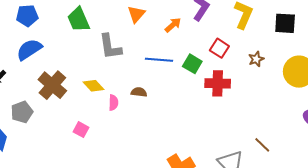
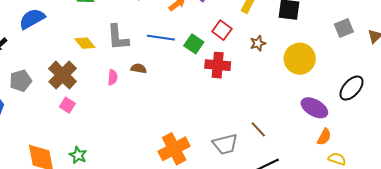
gray L-shape: (110, 47) -> (118, 37), moved
brown cross: (52, 85) -> (63, 75), moved
yellow diamond: (93, 86) -> (85, 43), moved
pink square: (81, 130) -> (67, 105), moved

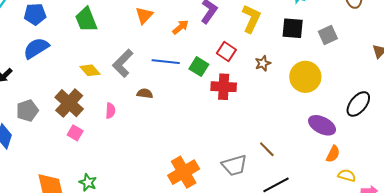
gray square: (344, 28) -> (328, 35), moved
gray L-shape: (118, 37) -> (123, 63), turned 52
pink semicircle: (113, 77) -> (110, 111), moved

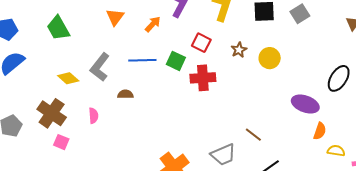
yellow circle: (305, 77) -> (270, 58), moved, size x0.7

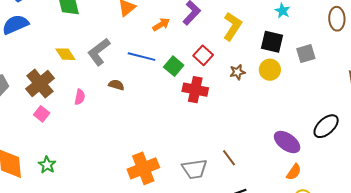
yellow circle: (270, 58) -> (270, 70), moved

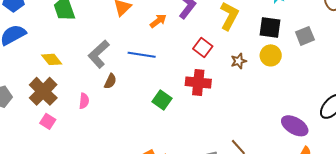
yellow diamond: (65, 54) -> (52, 59), moved
green square: (174, 66) -> (162, 100), moved
brown semicircle: (116, 85) -> (110, 81), moved, turned 105

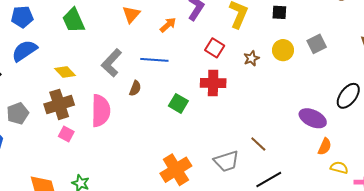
black square: (270, 27) -> (279, 12), moved, size x0.7
gray square: (305, 36) -> (317, 44), moved
brown semicircle: (110, 81) -> (135, 88), moved
brown cross: (43, 91) -> (59, 104), turned 32
pink semicircle: (84, 101) -> (101, 111), size x2.0

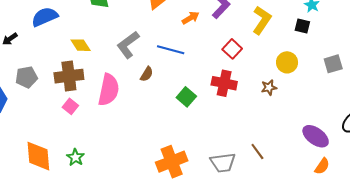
yellow circle: (283, 50) -> (287, 62), moved
brown star: (251, 58) -> (269, 87), moved

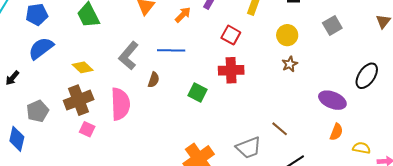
brown star: (269, 87) -> (290, 64), moved
orange semicircle: (322, 166) -> (336, 132), moved

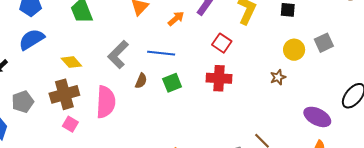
yellow circle: (287, 35) -> (294, 50), moved
green square: (198, 93) -> (172, 83), moved, turned 36

